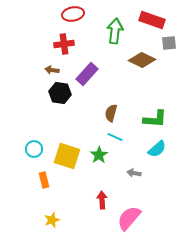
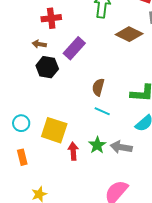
green star: (99, 155) -> (97, 145), moved
gray arrow: (134, 173) -> (121, 147), size x1.5
orange rectangle: (44, 180) -> (22, 157), moved
red arrow: (102, 200) -> (73, 151), moved

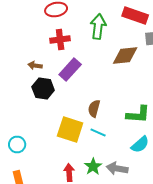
red cross: (51, 18) -> (60, 40), moved
brown diamond: (129, 34) -> (125, 56), turned -32
yellow square: (54, 130) -> (70, 130), moved

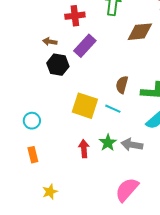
brown semicircle: (94, 108) -> (122, 85), moved

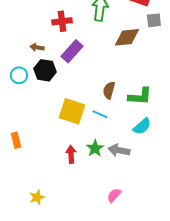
cyan circle: (32, 121) -> (19, 75), moved
orange rectangle: (33, 155) -> (16, 140), moved
pink semicircle: (127, 190) -> (114, 195), size x0.6

